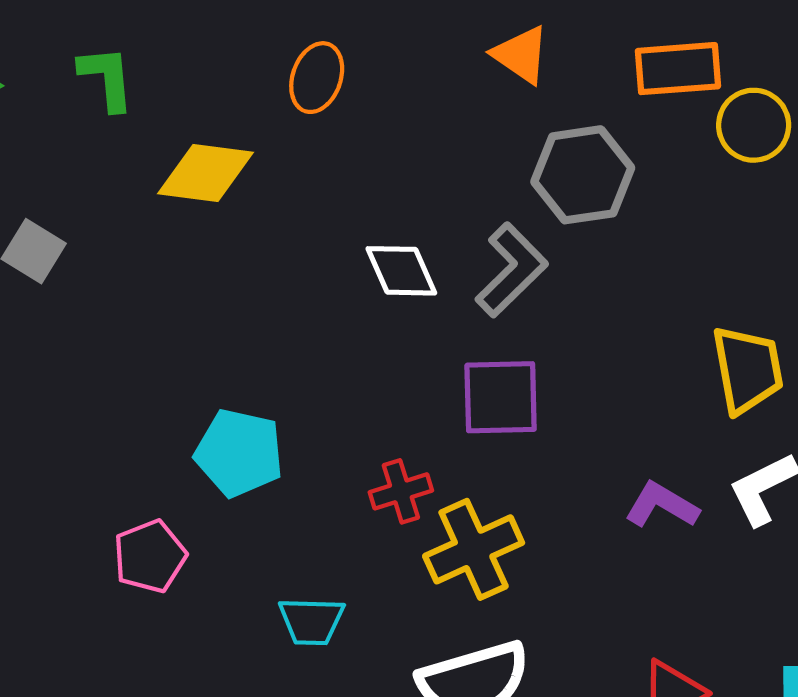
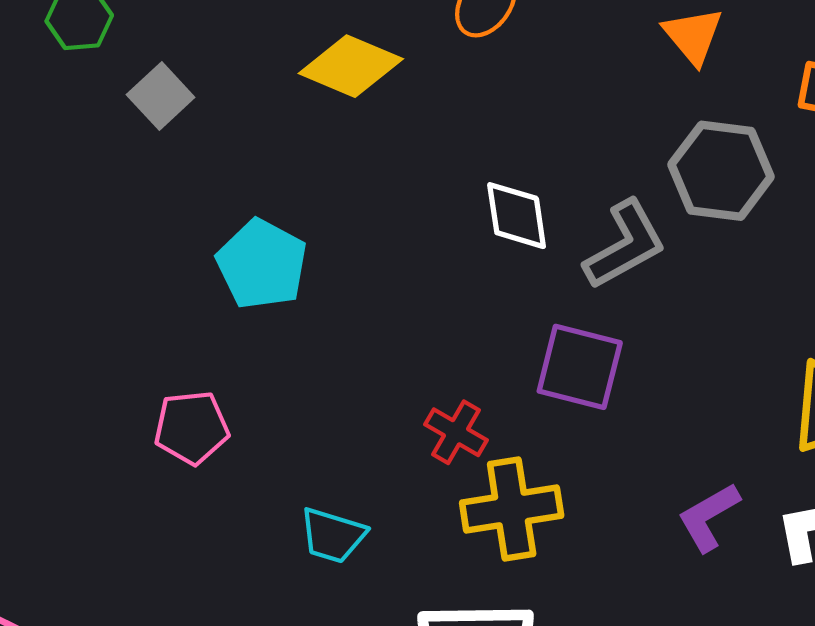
cyan pentagon: (239, 453) -> (262, 264), moved
red cross: (401, 491) -> (456, 432), turned 32
purple L-shape: (662, 505) -> (709, 517), turned -76

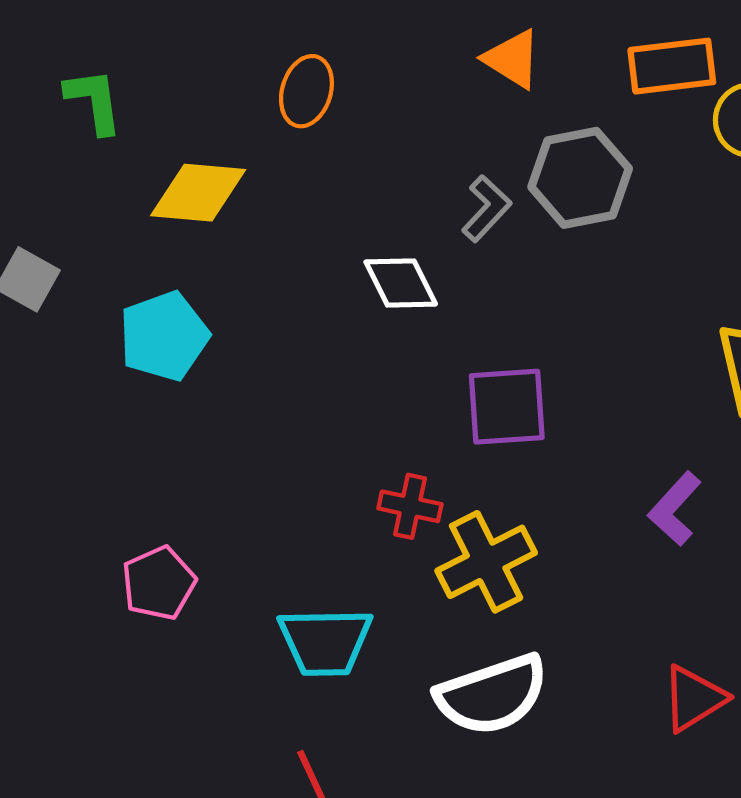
gray L-shape: (625, 245) -> (486, 209), moved, size x0.7
cyan pentagon: (262, 264) -> (164, 336), moved, turned -30
cyan trapezoid: (333, 535) -> (325, 642), size x1.4

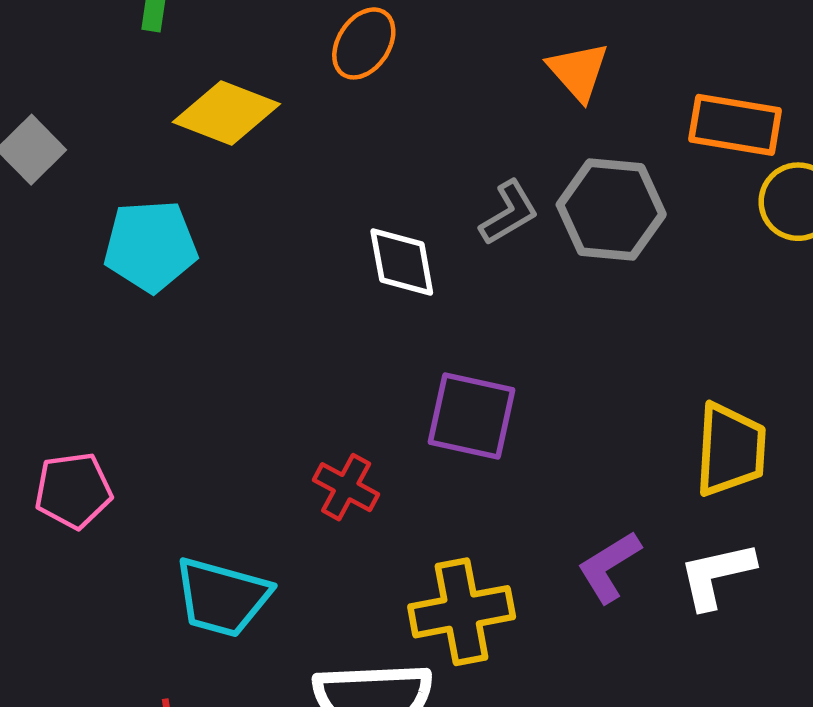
yellow cross: (486, 562) -> (462, 612), moved

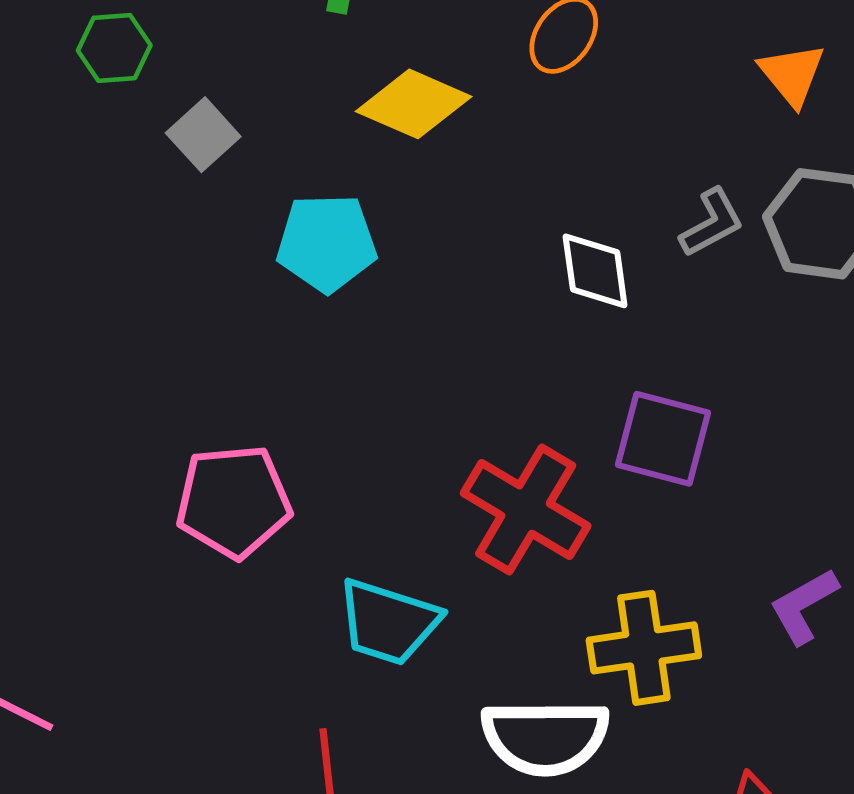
red cross: (346, 487) -> (526, 510), size x1.8
pink pentagon: (73, 490) -> (234, 501), size x1.4

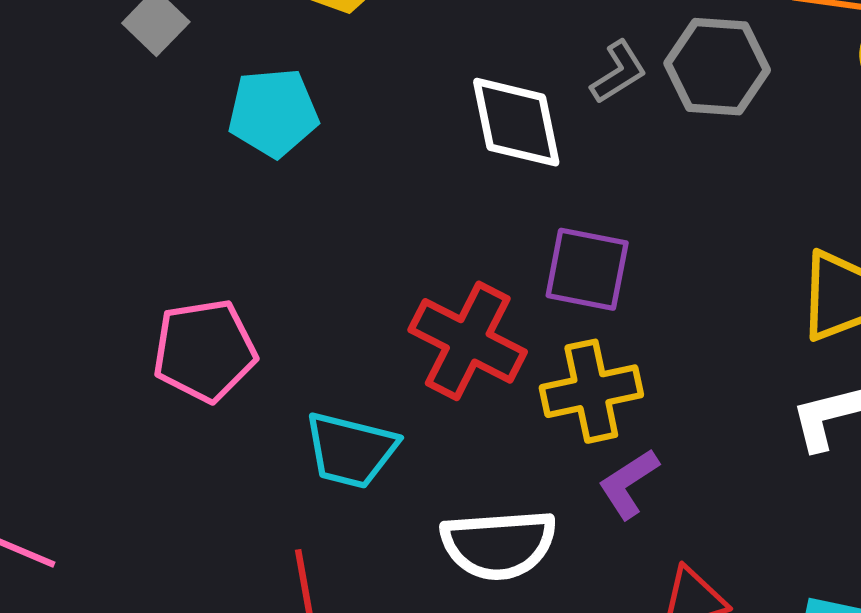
white diamond: (595, 271) -> (516, 122), size x1.4
purple L-shape: (804, 606) -> (629, 484), moved
yellow cross: (644, 648) -> (591, 391), moved

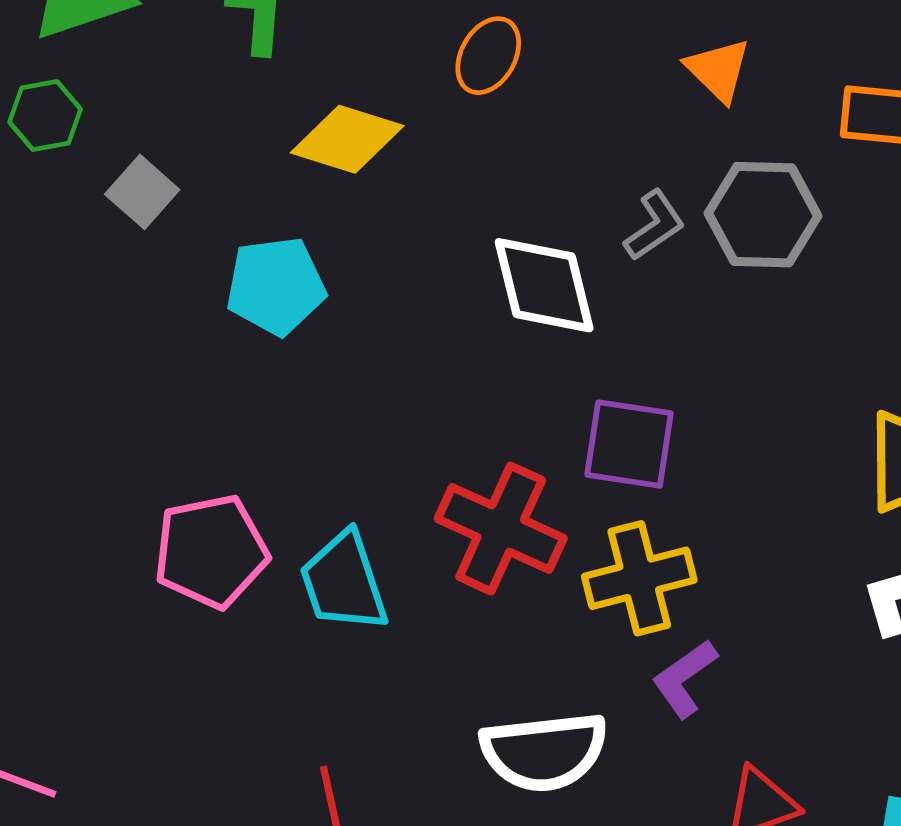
cyan trapezoid: (351, 450) -> (344, 582), moved, turned 60

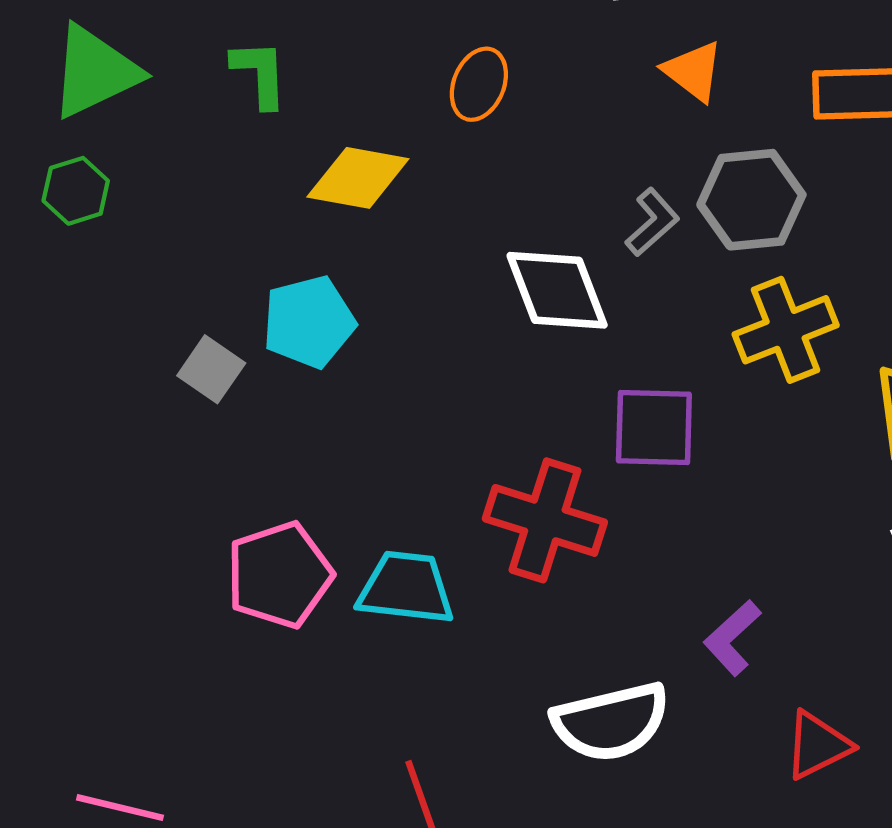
gray square: (142, 192) -> (211, 369), moved
yellow cross: (639, 578) -> (786, 330), moved
cyan trapezoid: (344, 582) -> (406, 588), turned 122

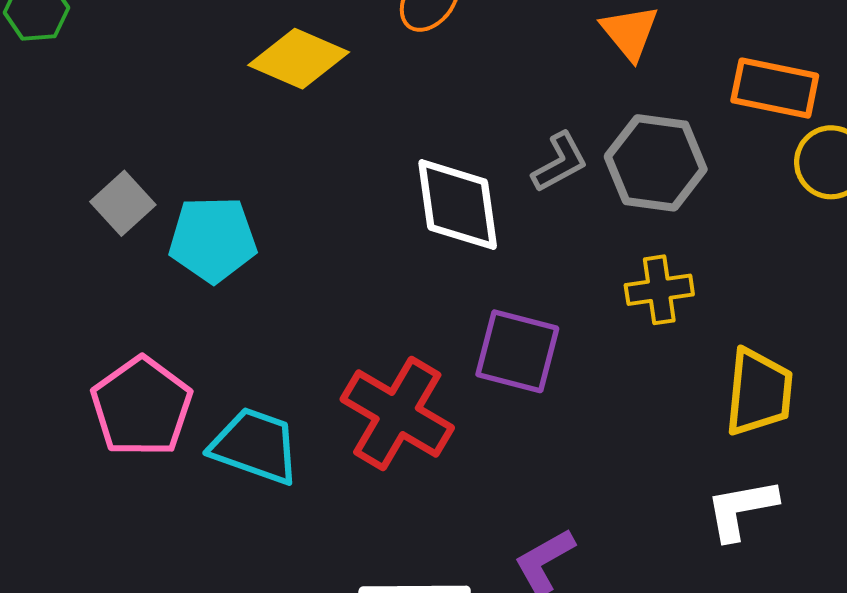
cyan pentagon: (309, 322) -> (213, 239), moved
yellow cross: (786, 330) -> (659, 290), size x0.7
pink pentagon: (279, 575) -> (142, 407), turned -30

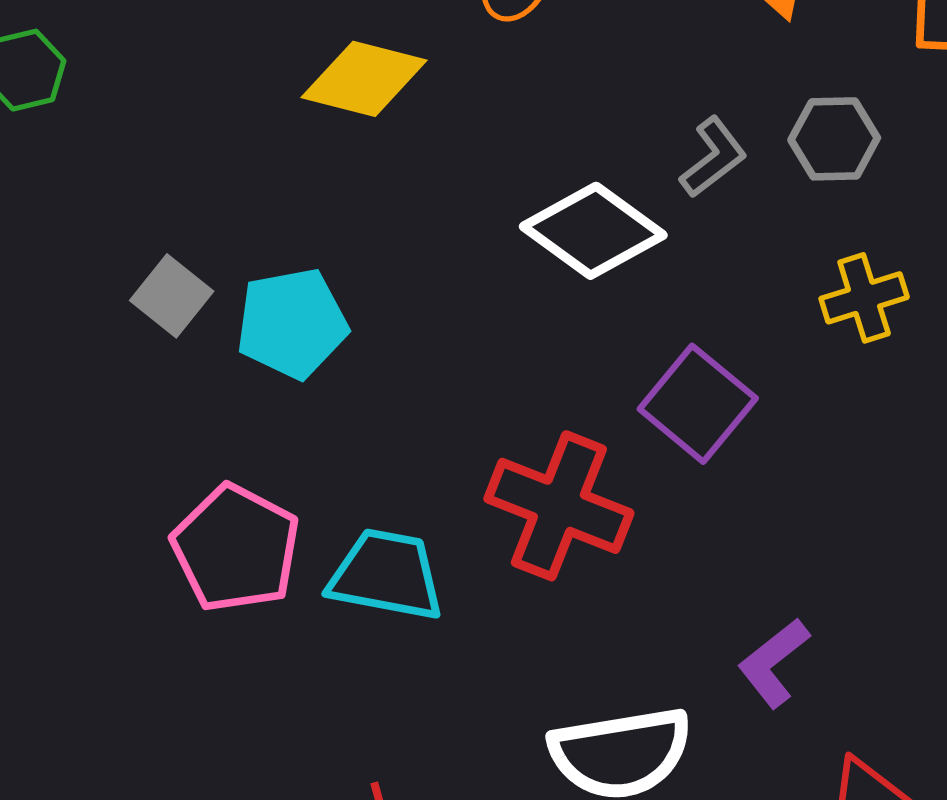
gray hexagon: (656, 163) -> (834, 139), size x0.7
white diamond: (458, 205) -> (593, 231), turned -37
purple square: (517, 351) -> (698, 404), turned 34

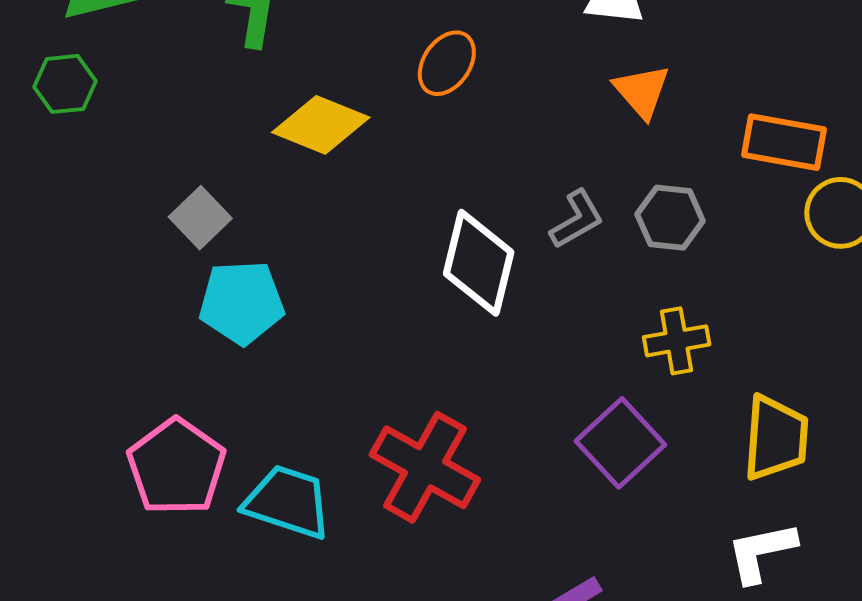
white diamond: (593, 231) -> (479, 263), turned 60
gray square: (172, 296) -> (200, 218), moved
purple square: (698, 404) -> (620, 443), moved

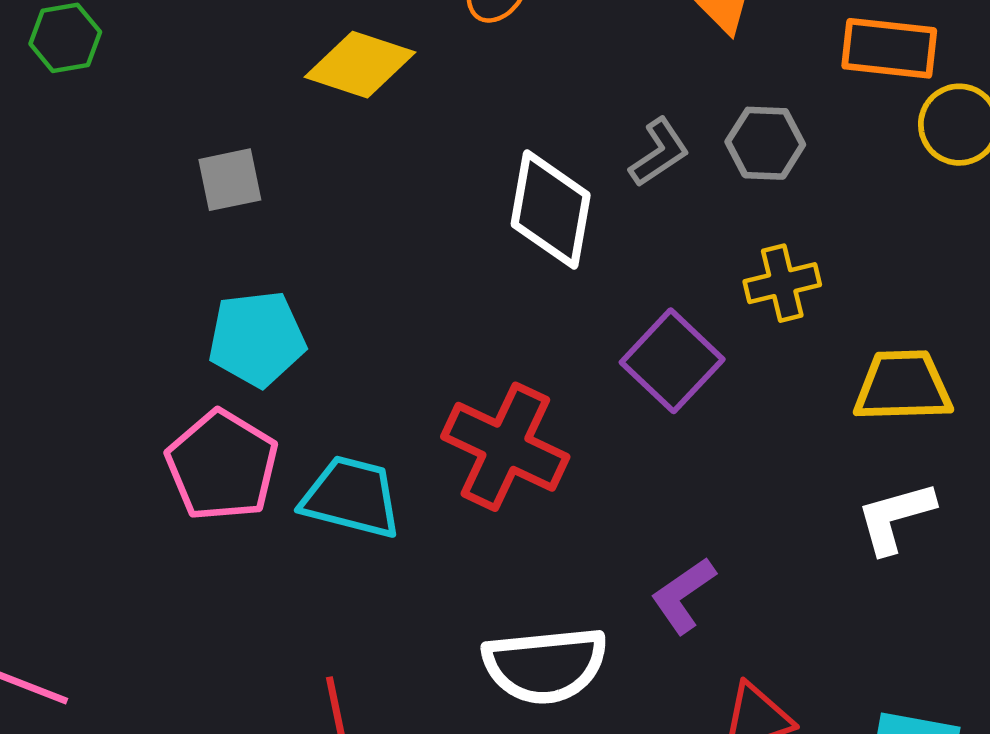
gray square: (200, 218) -> (230, 180), turned 36
cyan pentagon: (242, 302) -> (257, 339), moved
yellow trapezoid: (776, 438) -> (903, 386), turned -92
purple square: (620, 443) -> (672, 361), moved

